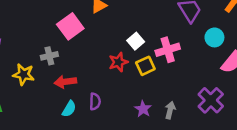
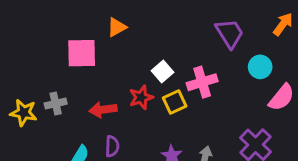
pink square: (70, 26) -> (82, 53), turned 35
gray cross: (49, 56) -> (56, 104), moved
red arrow: (65, 82) -> (103, 110), moved

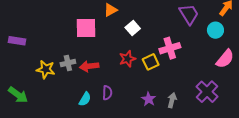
cyan circle: (260, 67) -> (215, 30), moved
white square: (162, 71) -> (133, 28), moved
red arrow: (103, 110) -> (89, 66), moved

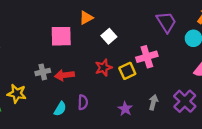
yellow star: (46, 69) -> (17, 94), moved
gray arrow: (172, 100) -> (153, 102), moved

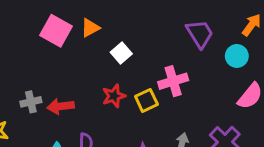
pink square: (61, 36) -> (56, 31), moved, turned 30

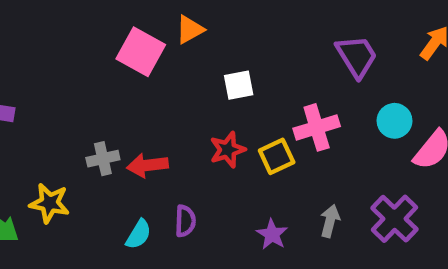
orange triangle: (90, 28) -> (190, 30), moved
white square: (121, 53) -> (239, 85), turned 30
cyan circle: (237, 56) -> (395, 121), moved

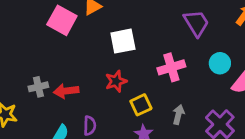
white square: (239, 85) -> (123, 41), size x1.4
yellow square: (277, 156) -> (141, 105), moved
gray arrow: (330, 221) -> (178, 115), moved

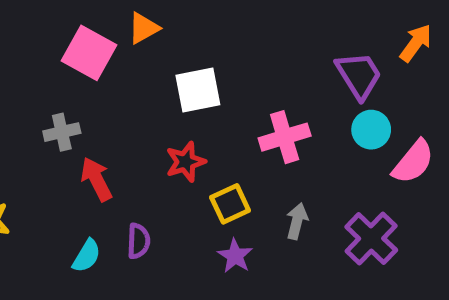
purple trapezoid: (196, 23) -> (359, 75), moved
gray cross: (38, 87) -> (62, 132), moved
red arrow: (66, 91) -> (96, 179), turned 70

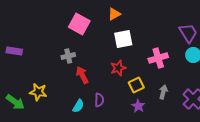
orange triangle: (143, 28) -> (114, 14), moved

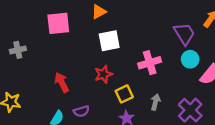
pink square: (79, 24) -> (58, 23), turned -35
gray cross: (68, 56) -> (18, 50), moved
purple semicircle: (99, 100) -> (81, 111), turned 72

